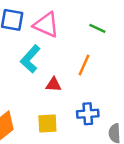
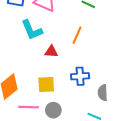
cyan L-shape: (30, 59) -> (32, 30), turned -65

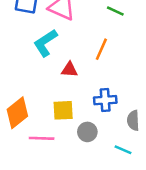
cyan L-shape: (32, 30) -> (45, 43), turned 80
gray circle: (53, 110) -> (87, 132), moved

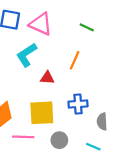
yellow square: (63, 110) -> (42, 113), size x1.4
gray circle: (87, 132) -> (59, 140), moved

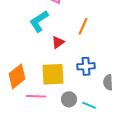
red triangle: (47, 78) -> (58, 42), turned -40
cyan line: (93, 147) -> (89, 105), moved

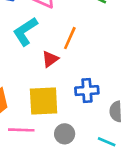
orange line: (83, 26) -> (70, 38), moved
cyan line: (89, 105) -> (107, 142), moved

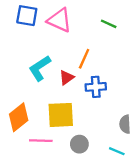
cyan L-shape: (25, 31) -> (40, 68), moved
blue cross: (87, 91) -> (96, 87), moved

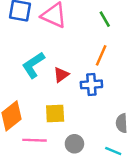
green line: (109, 24) -> (105, 19), turned 35
orange line: (84, 59) -> (101, 55), moved
yellow square: (61, 115) -> (55, 113), size x0.7

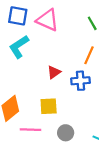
cyan L-shape: (33, 65) -> (19, 47), moved

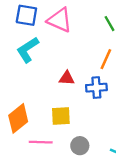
red triangle: (54, 72) -> (67, 78), turned 40

